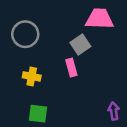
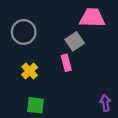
yellow cross: (32, 76) -> (30, 71), turned 35

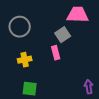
yellow cross: (30, 71) -> (25, 60), turned 32

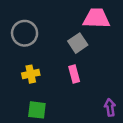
pink rectangle: (56, 53) -> (74, 74), moved

